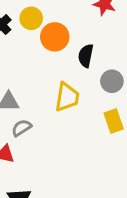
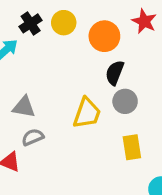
orange circle: (55, 37) -> (104, 36), moved
gray circle: (112, 81) -> (125, 101), moved

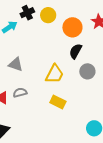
gray circle: (125, 101) -> (87, 71), moved
gray semicircle: (33, 137) -> (20, 93), moved
yellow rectangle: (132, 147) -> (58, 102), moved, turned -63

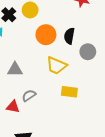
orange circle: (72, 27) -> (46, 35), moved
yellow trapezoid: (55, 74) -> (56, 66), turned 105

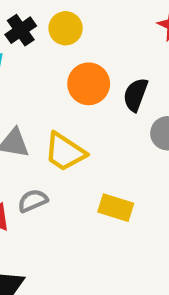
yellow trapezoid: (56, 66) -> (65, 152), moved

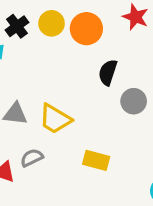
orange circle: (89, 84) -> (86, 29), moved

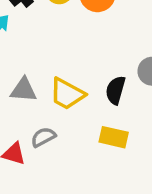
black semicircle: (108, 72) -> (116, 90), moved

